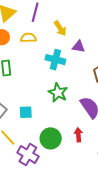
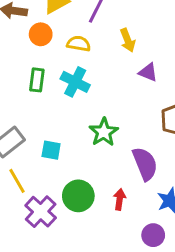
cyan cross: (55, 60) -> (75, 82), moved

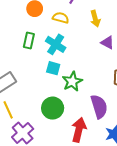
cyan square: (51, 150) -> (53, 68), moved
green circle: (78, 196) -> (53, 108), moved
red arrow: (120, 199) -> (79, 130), size x1.6

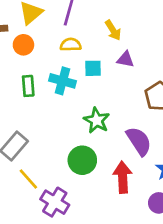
yellow semicircle: (61, 18) -> (71, 45), moved
yellow arrow: (95, 19) -> (113, 30), moved
cyan square: (53, 68) -> (93, 68), moved

